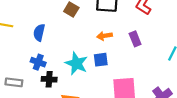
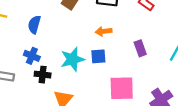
purple rectangle: (135, 39) -> (140, 48), moved
cyan star: (76, 64) -> (72, 59), turned 30

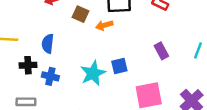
orange arrow: (104, 31) -> (104, 25), moved
black cross: (43, 75) -> (28, 65), moved

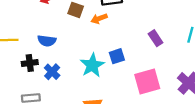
blue semicircle: (48, 44) -> (47, 41), turned -84
blue cross: (50, 76) -> (52, 72), turned 35

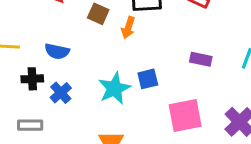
orange arrow: (99, 19) -> (128, 28), turned -56
purple rectangle: (156, 38) -> (201, 59), turned -49

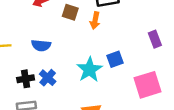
purple rectangle: (201, 59) -> (155, 39), turned 63
black cross: (32, 79) -> (26, 79), moved

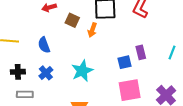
blue semicircle: (41, 45) -> (44, 45), turned 56
blue square: (115, 59) -> (125, 62), moved
black cross: (26, 79) -> (18, 72), moved

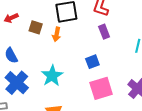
purple rectangle: (141, 52) -> (104, 32), moved
blue cross: (46, 73) -> (17, 83), size x1.6

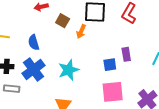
purple rectangle: (104, 32) -> (126, 54), moved

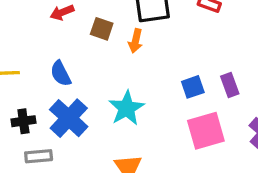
purple rectangle: (126, 54) -> (230, 85), moved

